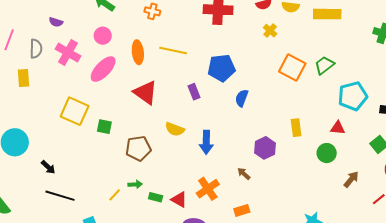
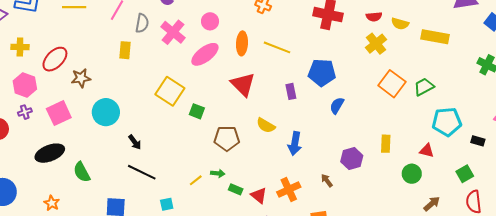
yellow cross: (270, 31) -> (376, 44), size x1.5

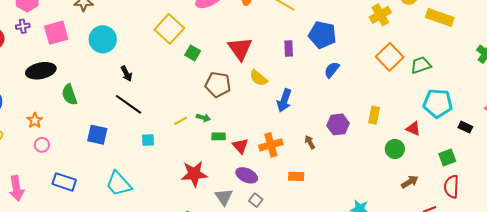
red triangle: (243, 84) -> (240, 49), moved
green rectangle: (236, 189) -> (219, 136), turned -32

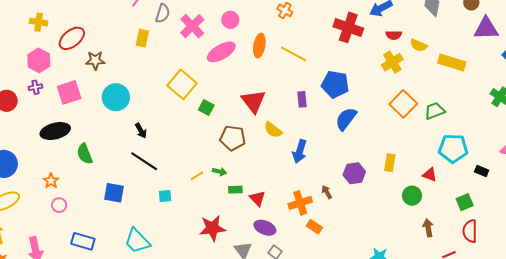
blue semicircle: (332, 70) -> (346, 119), size x1.4
orange cross: (271, 145) -> (300, 203), moved
orange rectangle: (296, 176) -> (314, 227), turned 35
brown arrow: (410, 182) -> (428, 228), turned -66

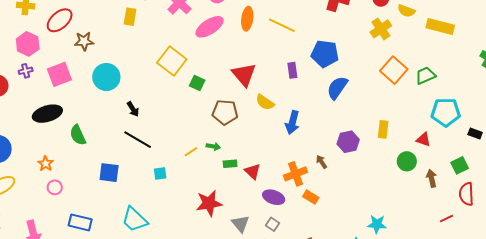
purple ellipse: (265, 228) -> (274, 197), moved
brown arrow: (428, 228) -> (432, 178), moved

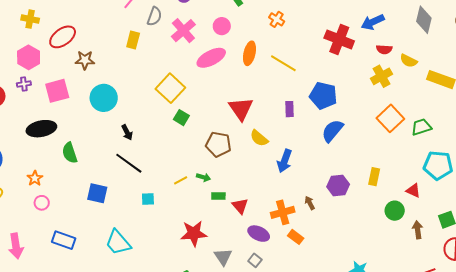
green square: (197, 83) -> (181, 118), moved

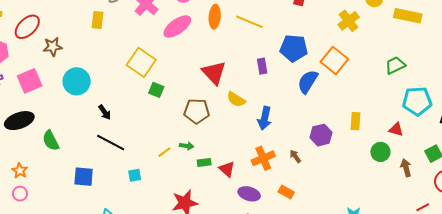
orange square: (390, 118) -> (334, 60), moved
pink circle: (42, 203) -> (20, 194), moved
orange cross: (283, 212) -> (263, 158), moved

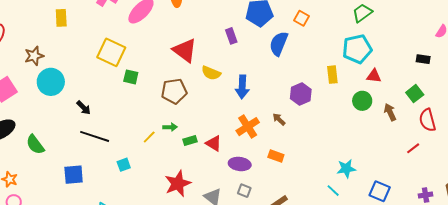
brown star: (53, 47) -> (34, 56), moved
orange square: (334, 60) -> (301, 18), size x0.6
cyan pentagon: (417, 101) -> (357, 49), moved

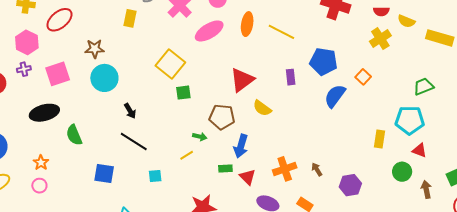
red triangle: (185, 50) -> (242, 80), turned 32
green square: (131, 77) -> (183, 93), turned -35
blue arrow: (242, 87) -> (241, 146), moved
purple hexagon: (301, 94) -> (350, 185), moved
green arrow: (170, 127) -> (200, 137), moved

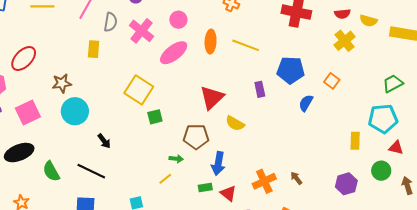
blue semicircle: (335, 96) -> (306, 103), size x0.7
black line: (134, 141) -> (91, 171), moved
purple hexagon: (350, 185) -> (346, 184), moved

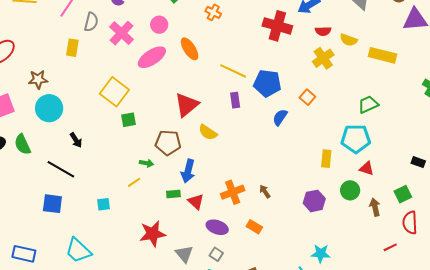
orange ellipse: (211, 42) -> (190, 49), turned -40
yellow line: (246, 45) -> (233, 71), moved
green semicircle: (51, 171) -> (22, 144), moved

